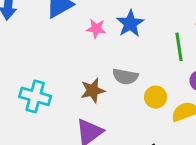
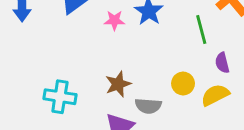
gray semicircle: (125, 77) -> (148, 106), moved

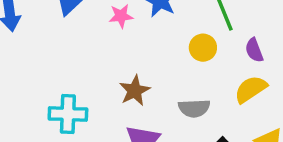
yellow circle: (183, 83) -> (203, 48), moved
gray semicircle: (148, 106) -> (194, 108), moved

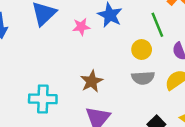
gray semicircle: (194, 108) -> (143, 78), moved

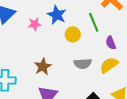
yellow circle: (142, 50) -> (73, 34), moved

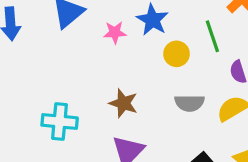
brown star: (43, 67) -> (123, 103), turned -30

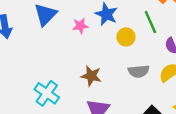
cyan cross: (60, 122) -> (47, 93), turned 35

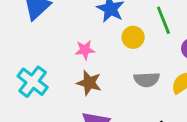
pink star: (80, 26) -> (85, 50), moved
cyan cross: (47, 93) -> (33, 82), moved

